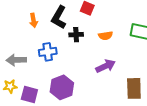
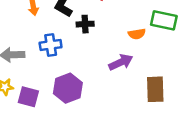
orange semicircle: (106, 36) -> (137, 34), moved

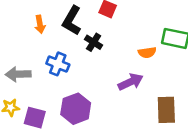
black cross: (85, 24) -> (94, 42), turned 35
blue cross: (51, 45) -> (58, 64), turned 30

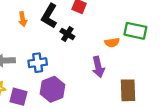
blue cross: (58, 64) -> (38, 63), moved, turned -30
purple arrow: (131, 82) -> (98, 67), turned 102

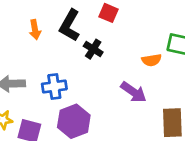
purple arrow: (98, 67) -> (133, 92), turned -42

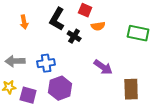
orange arrow: (35, 30) -> (24, 22), moved
orange semicircle: (152, 60) -> (98, 26), moved

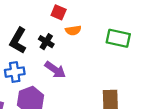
black L-shape: (57, 19) -> (18, 41), moved
purple arrow: (103, 67) -> (55, 70), moved

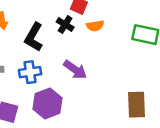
black cross: (46, 42) -> (65, 25), moved

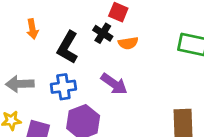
orange semicircle: (95, 26) -> (128, 43), moved

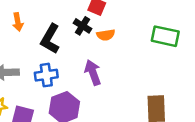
purple arrow: (114, 84) -> (93, 72), turned -145

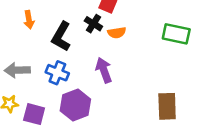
blue cross: (46, 75) -> (57, 73), turned 30

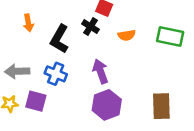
orange semicircle: (117, 33) -> (127, 35), moved
purple hexagon: (75, 105) -> (107, 105), moved
purple square: (34, 114) -> (36, 101), moved

